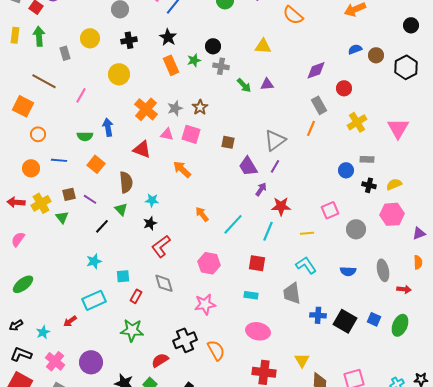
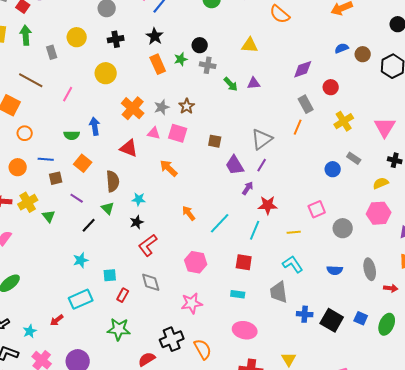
gray rectangle: (367, 159) -> (354, 158), turned 32
black cross: (369, 185) -> (395, 160), moved
brown square: (69, 194) -> (56, 178), moved

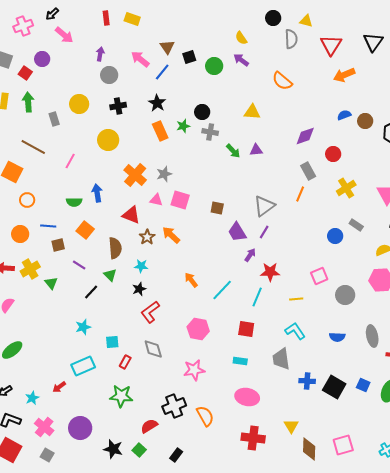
brown star: (187, 106) -> (147, 237), moved

